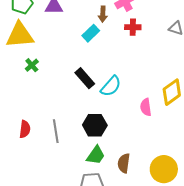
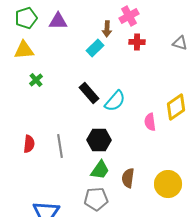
yellow triangle: (20, 35) -> (24, 50), size x0.7

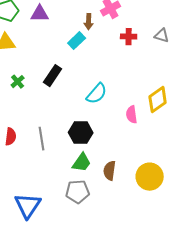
red cross: (137, 42) -> (129, 37), moved
green cross: (36, 80) -> (18, 82), moved
black rectangle: (89, 93) -> (53, 76), moved, turned 75

